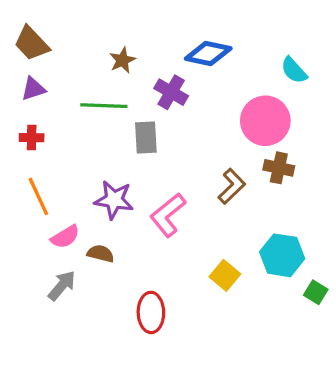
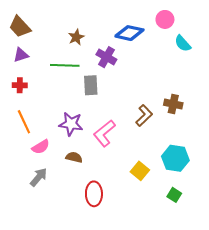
pink circle: (265, 121) -> (165, 19), moved, size x0.6
brown semicircle: (101, 254) -> (74, 157), moved
green square: (316, 292) -> (174, 195), moved

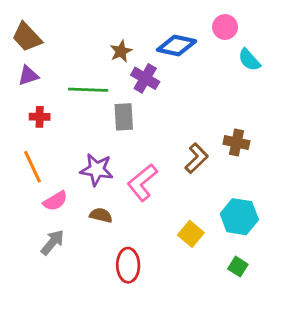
brown star: (76, 37) -> (121, 51), moved
red cross: (20, 85) -> (40, 117), moved

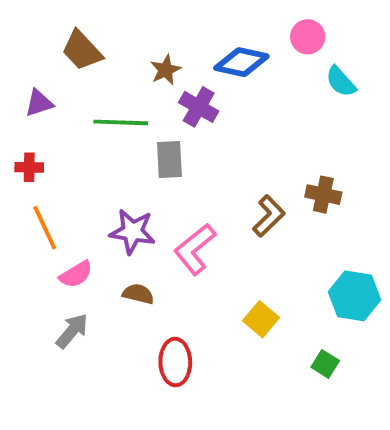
brown trapezoid: (27, 37) -> (82, 50), moved
red cross: (40, 117) -> (29, 167), moved
cyan hexagon: (239, 217) -> (354, 296), moved

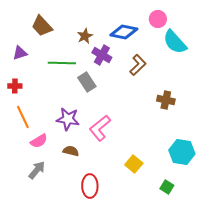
cyan semicircle: (341, 82) -> (175, 42), size x1.5
gray rectangle: (169, 159) -> (87, 82), turned -30
brown L-shape: (269, 216) -> (138, 65), moved

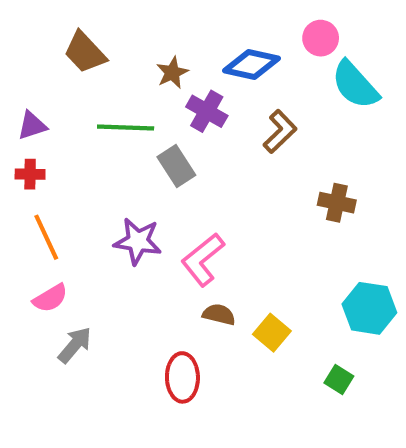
purple triangle: (20, 53) -> (32, 125), moved
pink semicircle: (39, 141) -> (50, 298), moved
brown semicircle: (71, 151) -> (219, 314), moved

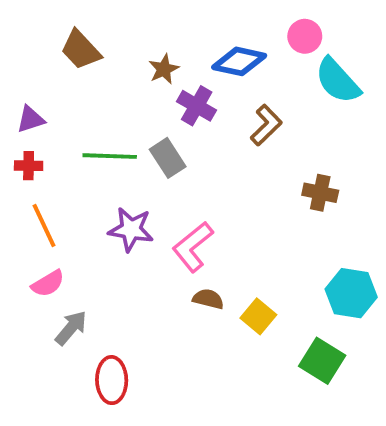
green line: (126, 127) -> (110, 156), moved
red ellipse: (182, 377) -> (112, 380), moved
green square: (339, 379) -> (322, 361), size x1.6

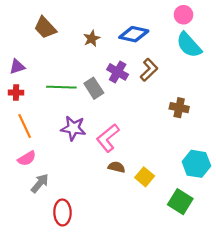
pink circle: (305, 36) -> (183, 15), moved
purple cross: (197, 106) -> (118, 72), moved

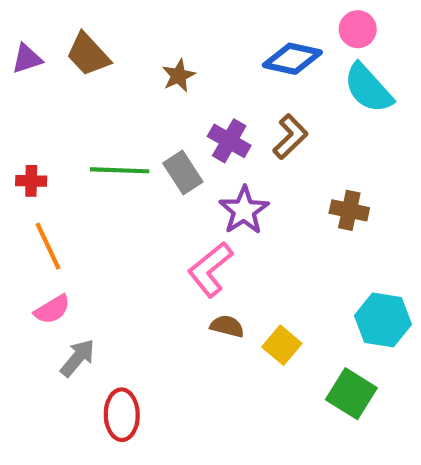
blue diamond: (134, 34) -> (292, 59), moved
purple triangle: (17, 67) -> (27, 59), moved
purple star: (73, 128) -> (244, 210), moved, turned 30

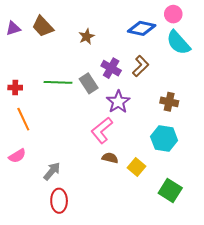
pink semicircle: (52, 309) -> (17, 156), moved
cyan hexagon: (383, 320) -> (164, 139), moved
gray arrow: (77, 358) -> (52, 171), moved

